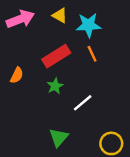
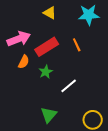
pink arrow: (20, 19) -> (19, 39), moved
cyan star: (89, 25) -> (89, 15), moved
orange semicircle: (17, 75) -> (24, 62), moved

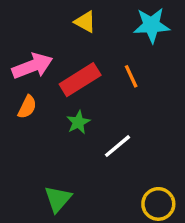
orange semicircle: (24, 62) -> (27, 107), moved
green triangle: (49, 115) -> (58, 199), moved

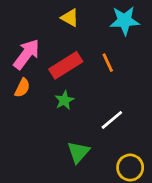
pink arrow: (32, 66) -> (27, 54), turned -32
white line: (117, 146) -> (112, 120), moved
green triangle: (58, 199) -> (78, 152), moved

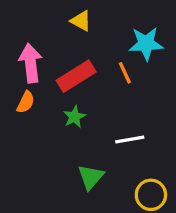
cyan star: (125, 21) -> (146, 44), moved
pink arrow: (27, 54) -> (31, 63), turned -44
white line: (112, 120) -> (130, 140), turned 30

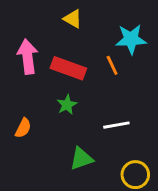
red rectangle: (76, 76) -> (68, 68), turned 52
orange semicircle: (26, 102) -> (23, 128), moved
green triangle: (91, 177) -> (81, 159), turned 30

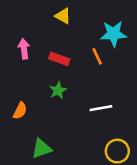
pink arrow: (28, 57) -> (24, 49), size x0.7
red rectangle: (68, 68) -> (59, 59), size x0.7
green triangle: (81, 159) -> (42, 149), moved

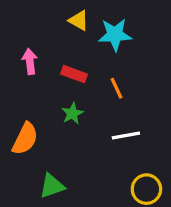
cyan star: (114, 34) -> (115, 35), moved
orange line: (97, 56) -> (117, 88), moved
orange semicircle: (20, 111) -> (25, 139), size x1.5

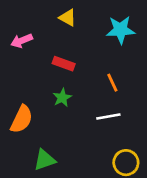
cyan star: (115, 35) -> (120, 30), moved
pink arrow: (30, 61) -> (22, 41), moved, turned -105
orange line: (117, 88) -> (112, 83), moved

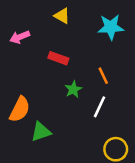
green star: (62, 98) -> (73, 89), moved
white line: (108, 117) -> (100, 107), turned -55
green triangle: (45, 160) -> (41, 132), moved

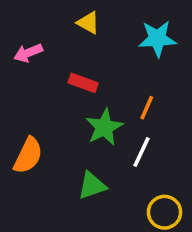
orange line: (103, 76) -> (147, 108), turned 49
green star: (73, 89) -> (104, 127), size x1.5
green triangle: (41, 132) -> (92, 186), moved

